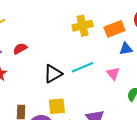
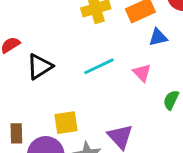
black triangle: (53, 74) -> (40, 67), moved

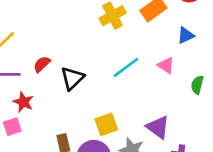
blue triangle: (158, 37) -> (186, 35), moved

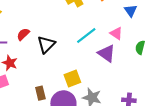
blue triangle: (186, 35) -> (131, 11), turned -40
purple triangle: (158, 127) -> (107, 53), moved

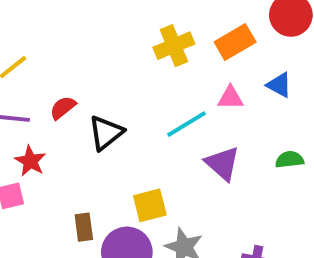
blue triangle: (131, 11) -> (279, 85), turned -32
pink triangle: (116, 33) -> (230, 98), moved, turned -40
green semicircle: (140, 48) -> (290, 160), turned 64

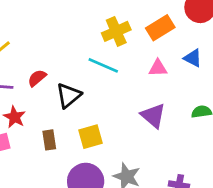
cyan line: (187, 124) -> (103, 65), moved, turned 56
yellow square: (150, 205) -> (91, 137), moved
brown rectangle: (84, 227) -> (49, 140), moved

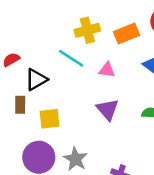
pink triangle: (158, 68) -> (107, 70), moved
brown rectangle: (49, 140) -> (20, 105), moved

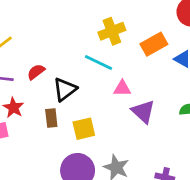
orange rectangle: (127, 33) -> (154, 44), moved
pink triangle: (107, 70) -> (122, 88), moved

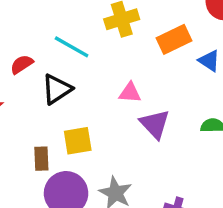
cyan line: (98, 63) -> (72, 47), moved
brown rectangle: (51, 118) -> (41, 159), moved

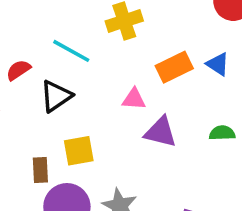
orange rectangle: (174, 39) -> (174, 67), moved
purple triangle: (155, 124) -> (161, 132), turned -32

